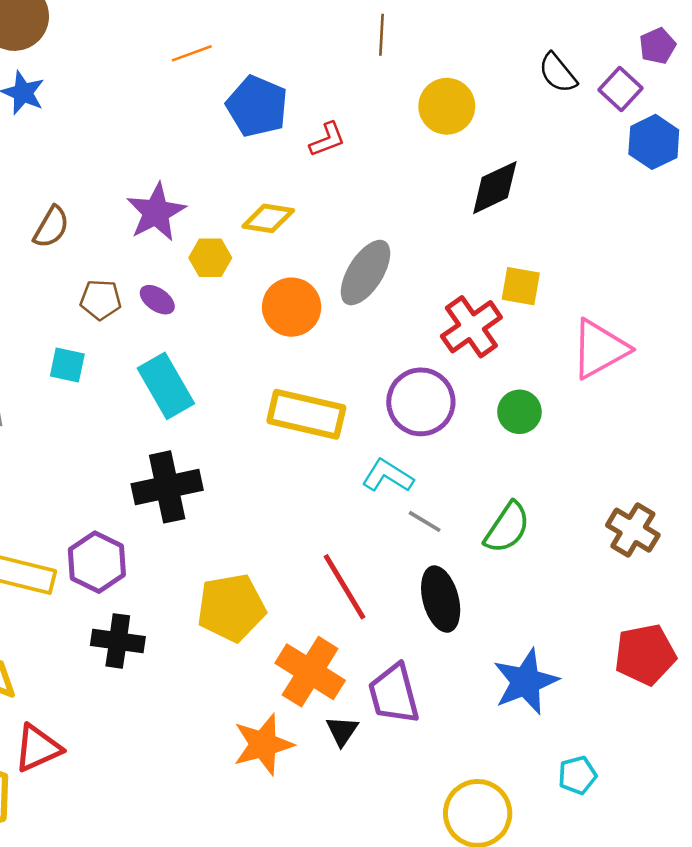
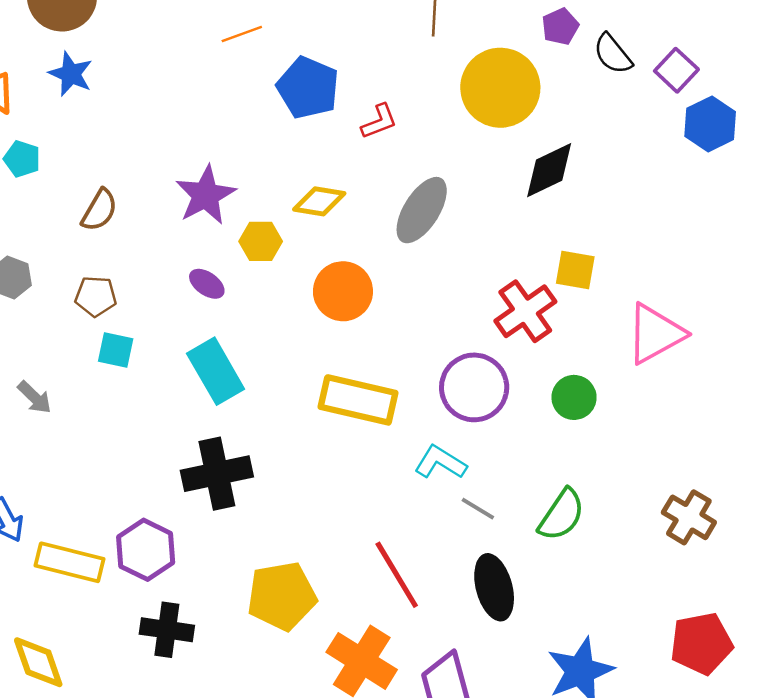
purple pentagon: (657, 46) -> (560, 27), moved
yellow circle: (447, 106) -> (500, 88), size x1.4
gray ellipse: (365, 273) -> (422, 210), moved
brown pentagon: (101, 300) -> (96, 296), moved

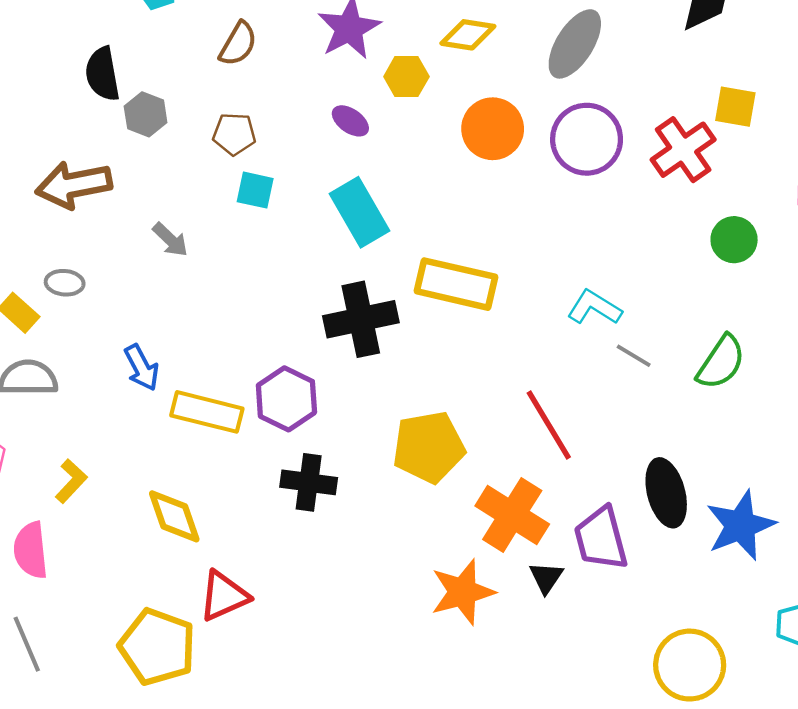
purple circle: (474, 387) -> (587, 139), moved
yellow rectangle: (358, 400) -> (456, 284), moved
black ellipse: (494, 587) -> (666, 493), moved

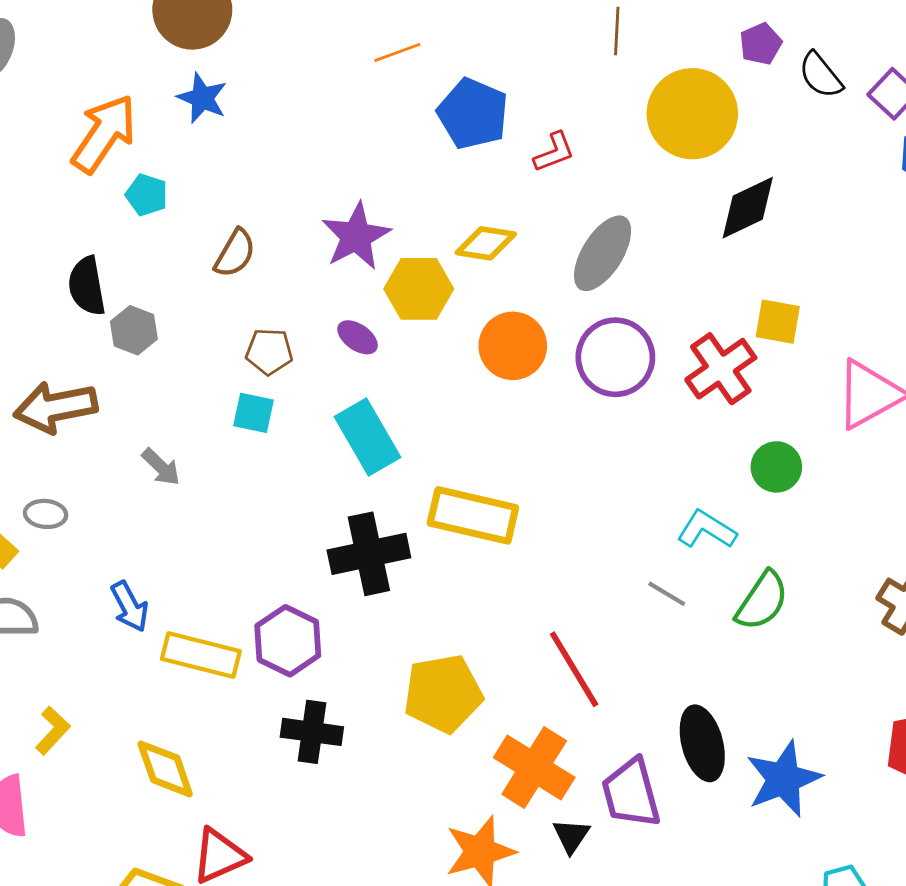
yellow hexagon: (406, 77) -> (419, 289), size x1.4
brown pentagon: (234, 134) -> (269, 352), moved
cyan L-shape: (594, 308) -> (707, 530), moved

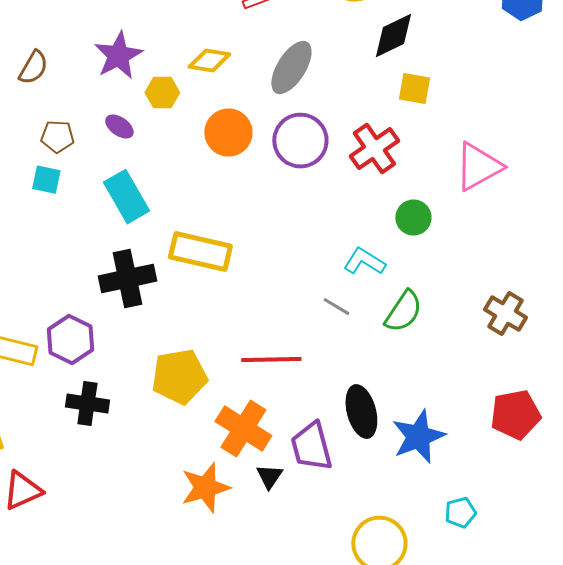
yellow hexagon: (419, 289) -> (162, 93), size x0.7
yellow square: (778, 322) -> (414, 89), moved
red line: (574, 669) -> (271, 360), turned -60

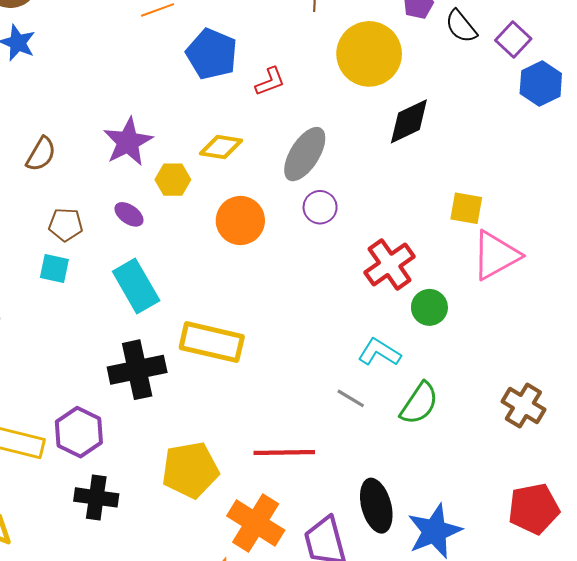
yellow square: (414, 89) -> (466, 208), moved
purple circle: (300, 141) -> (320, 207), moved, size x0.6
red cross: (374, 149) -> (390, 264), moved

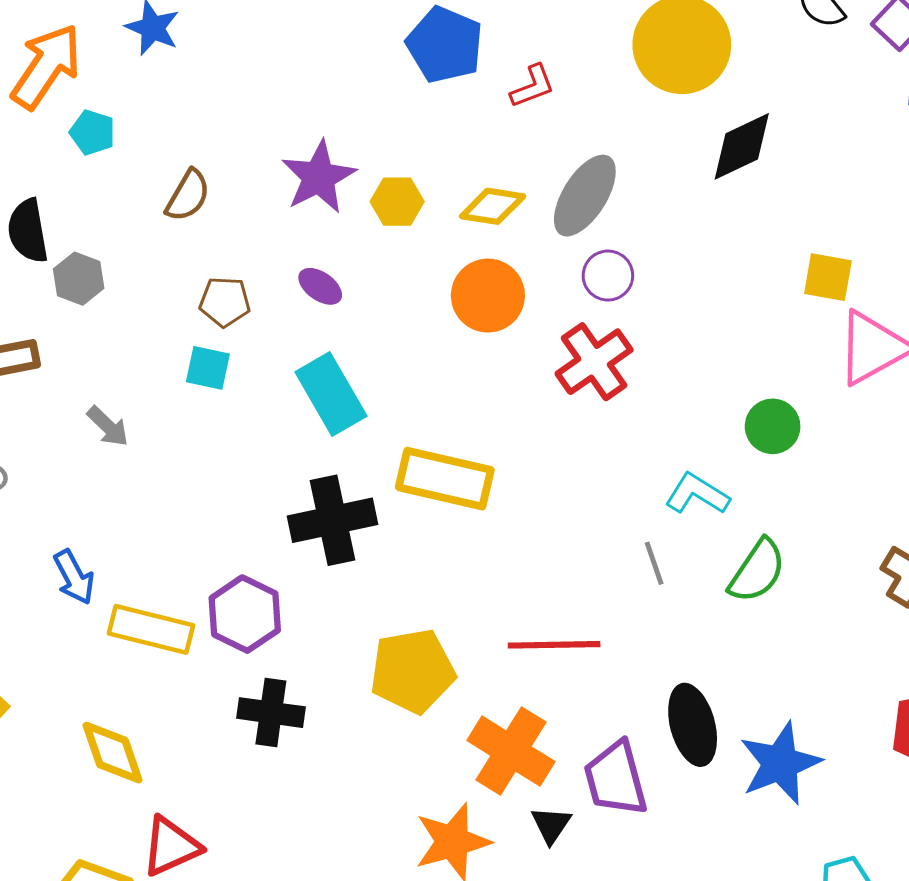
yellow diamond: (221, 147) -> (493, 206), moved
yellow hexagon: (173, 180) -> (397, 202), moved
red cross: (390, 264) -> (594, 362), moved
gray line: (351, 398) -> (654, 563), turned 40

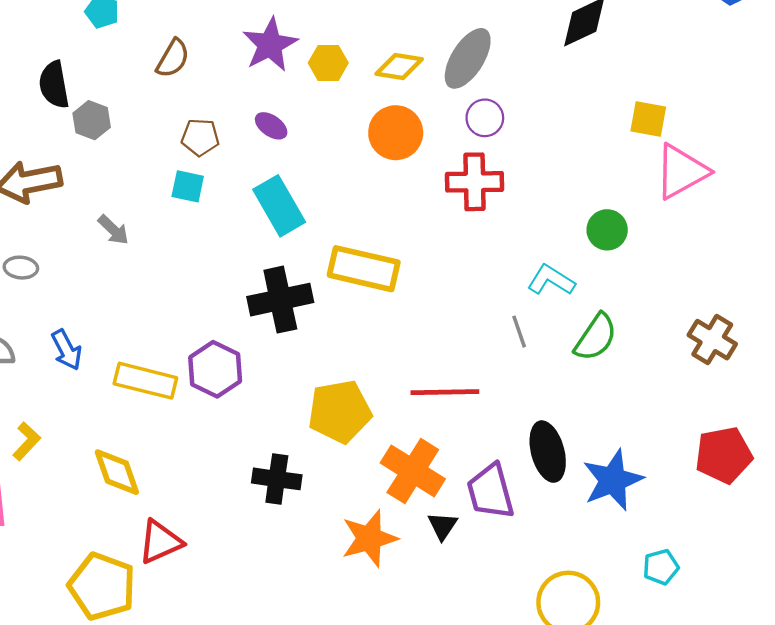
red cross: (594, 362) -> (475, 182), turned 34
blue arrow: (74, 577) -> (67, 350), moved
black cross: (271, 713) -> (277, 479), moved

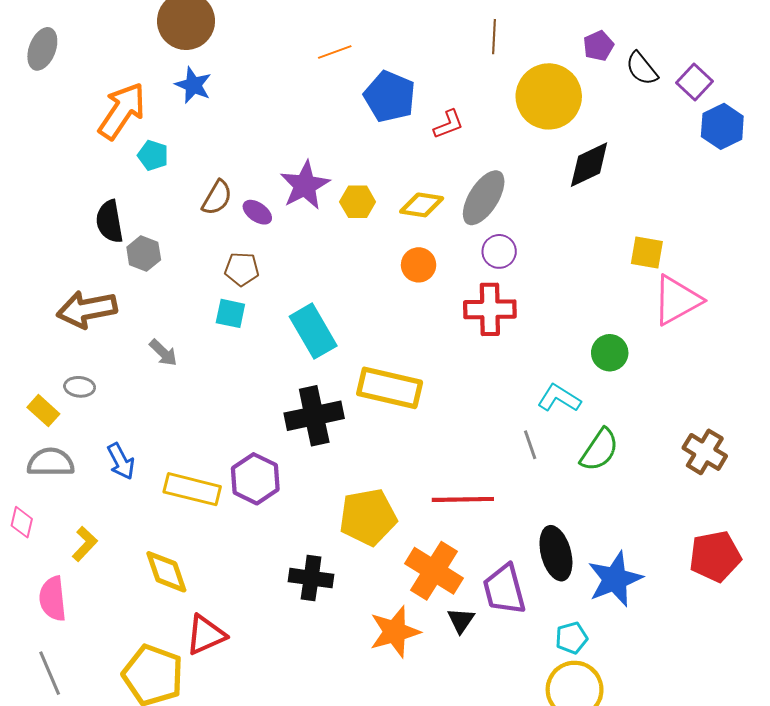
purple ellipse: (271, 126) -> (257, 212), moved
orange circle: (396, 133) -> (419, 265), size x0.7
cyan pentagon: (661, 567) -> (571, 638), moved

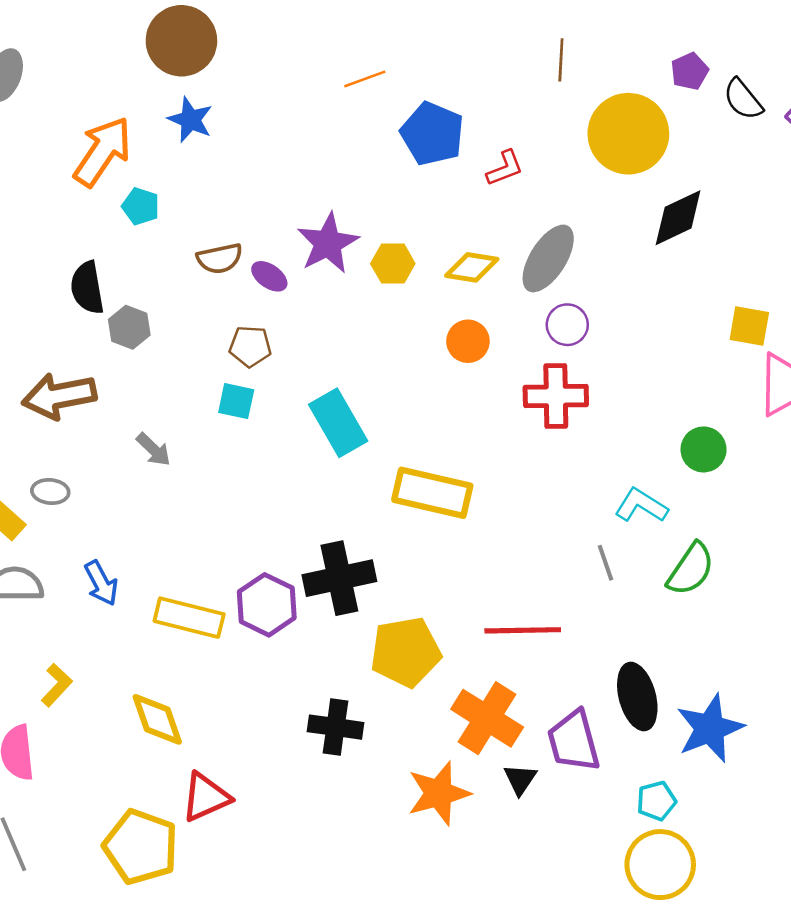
brown semicircle: (217, 198) -> (220, 258), turned 48
black cross: (314, 416) -> (339, 578), moved

